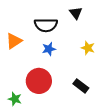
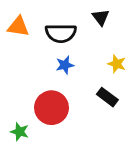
orange triangle: (14, 41) -> (18, 27), moved, turned 42
black rectangle: (81, 86) -> (107, 97), moved

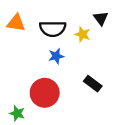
black triangle: (101, 17) -> (101, 18), moved
yellow star: (117, 64) -> (82, 34), moved

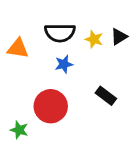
black triangle: (101, 18) -> (119, 37), moved, turned 35
orange triangle: (16, 23) -> (18, 48), moved

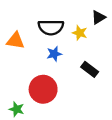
black triangle: (119, 37) -> (98, 17), moved
black rectangle: (106, 96) -> (90, 69), moved

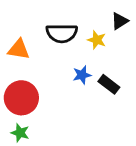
blue star: (54, 54) -> (82, 75), moved
red circle: (43, 89) -> (21, 98), moved

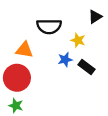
yellow star: (97, 40) -> (78, 40), moved
orange triangle: (19, 49) -> (24, 50), moved

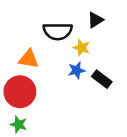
black triangle: (95, 17) -> (95, 20), moved
yellow star: (78, 40) -> (82, 48), moved

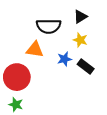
yellow star: (82, 48) -> (80, 40), moved
orange triangle: (29, 59) -> (35, 49), moved

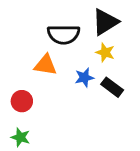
black triangle: (80, 17) -> (105, 22), size x1.5
red circle: (17, 77) -> (22, 101), size x0.6

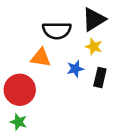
black rectangle: (112, 87) -> (100, 77), turned 66
red circle: (22, 101) -> (20, 90), size x1.6

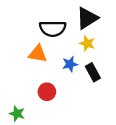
black rectangle: (100, 77) -> (93, 72), turned -42
red circle: (20, 90) -> (47, 92), moved, size x0.6

